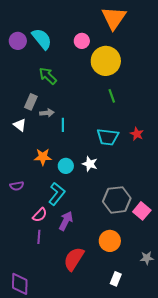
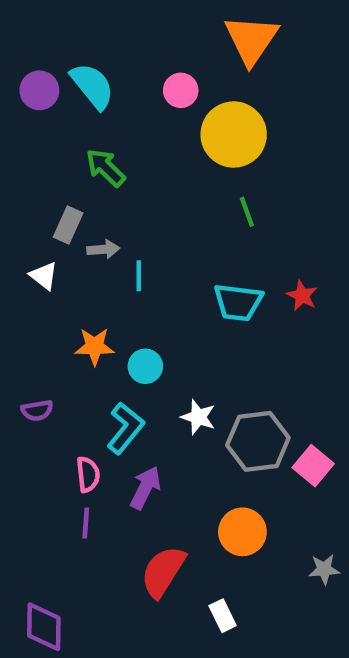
white star: (90, 164) -> (198, 417), moved
pink semicircle: (40, 215) -> (88, 474), turned -49
white rectangle: (116, 279) -> (223, 616), moved, turned -48

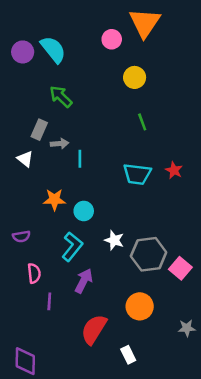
pink circle: (181, 90) -> (112, 39), moved
yellow circle: (234, 135) -> (135, 77), size x0.6
pink semicircle: (88, 474) -> (34, 273), moved

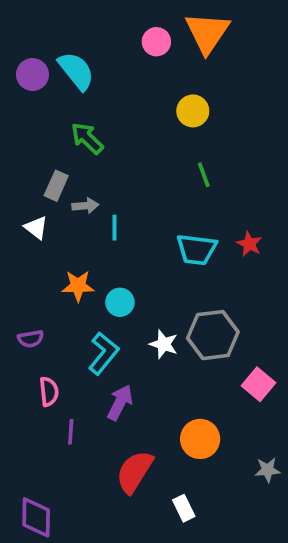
pink circle: (112, 39) -> (156, 42), moved
gray hexagon: (149, 254) -> (213, 335), moved

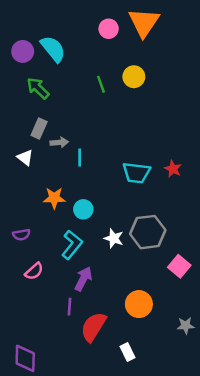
green arrow: (87, 138) -> (38, 88), moved
green line: (204, 175) -> (101, 84), moved
pink semicircle: (49, 392) -> (34, 271), turned 54
purple line: (71, 432) -> (69, 307), moved

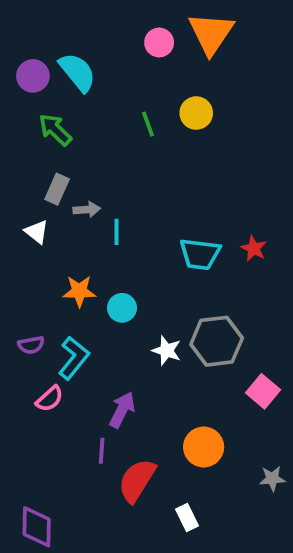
cyan L-shape: (72, 245) -> (74, 358), moved

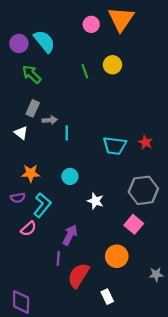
orange star: (79, 291) -> (31, 173), moved
gray hexagon: (217, 341) -> (143, 190), moved
pink square: (263, 391) -> (134, 224), moved

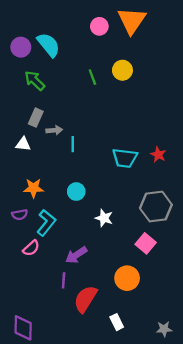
white triangle: (21, 133) -> (23, 144), turned -32
purple arrow: (70, 235) -> (76, 255), turned -150
gray star: (156, 274) -> (164, 329), moved

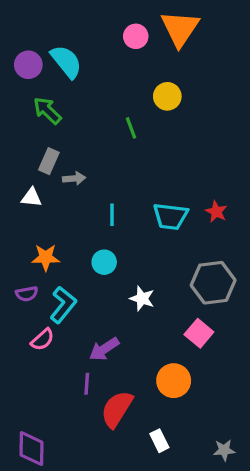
green line: (92, 77) -> (131, 128), moved
cyan line: (73, 144) -> (112, 215), moved

